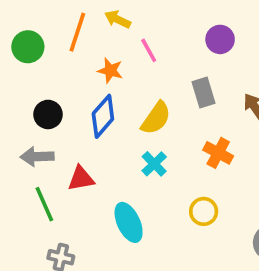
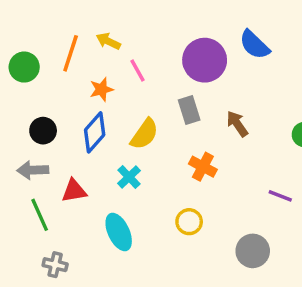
purple circle: (220, 39) -> (205, 60), size x1.6
orange star: (110, 71) -> (101, 89), turned -30
cyan cross: (154, 164) -> (129, 177), moved

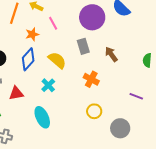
yellow semicircle: (144, 134) -> (57, 60), turned -84
yellow circle: (189, 222) -> (94, 111), moved

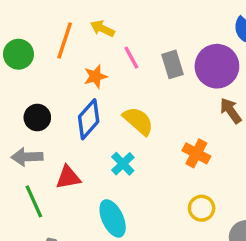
purple circle: (92, 17) -> (217, 66), moved
gray rectangle: (83, 46) -> (172, 64), moved

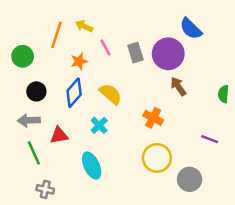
green circle: (18, 54) -> (23, 56), moved
yellow circle: (202, 208) -> (157, 158), size x1.5

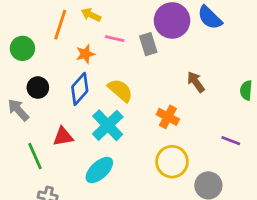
pink line: (105, 48) -> (115, 39), turned -48
purple circle: (168, 54) -> (172, 20), moved
gray arrow: (29, 120) -> (18, 110), moved, turned 50
cyan cross: (99, 125) -> (108, 125), size x1.6
cyan ellipse: (92, 166) -> (99, 170), turned 72

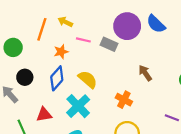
gray rectangle: (148, 44) -> (109, 44), turned -49

